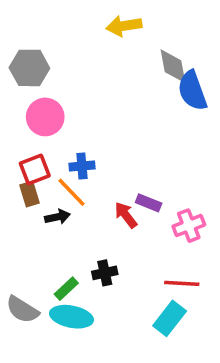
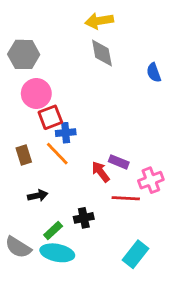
gray diamond: (173, 66) -> (102, 53), moved
blue semicircle: (192, 91) -> (154, 73), size x0.6
red square: (35, 170) -> (50, 117), moved
black arrow: (57, 217) -> (38, 196), moved
red line: (182, 283) -> (126, 198), moved

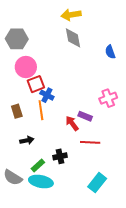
blue cross: (66, 133) -> (47, 95), turned 32
orange line: (57, 154) -> (41, 110), turned 36
pink cross: (151, 180) -> (108, 98), moved

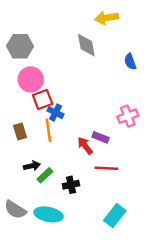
yellow arrow: (71, 15) -> (106, 18), moved
green rectangle: (38, 165) -> (45, 175), moved

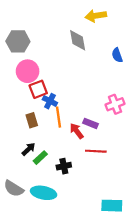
orange line: (48, 130) -> (58, 117), moved
brown rectangle: (20, 131) -> (32, 120), moved
black arrow: (32, 166) -> (29, 149), turned -32
cyan rectangle: (115, 216) -> (112, 206), moved, turned 54

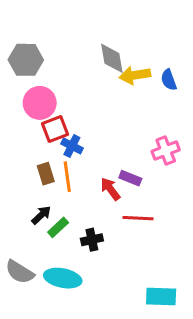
yellow arrow: (96, 16) -> (135, 75), moved
orange line: (58, 117) -> (67, 177), moved

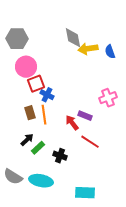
red line: (138, 218) -> (90, 142), turned 30
black cross: (92, 240) -> (60, 156), turned 32
cyan rectangle: (161, 297) -> (85, 193), moved

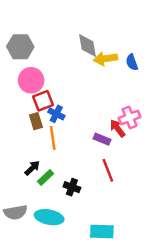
brown rectangle: (30, 113) -> (36, 121), moved
red arrow: (72, 123) -> (118, 128), moved
red line: (90, 142) -> (108, 170), turned 36
gray semicircle: (13, 177) -> (15, 212), turned -42

